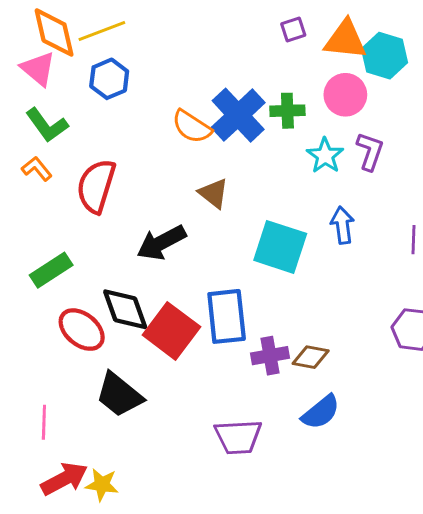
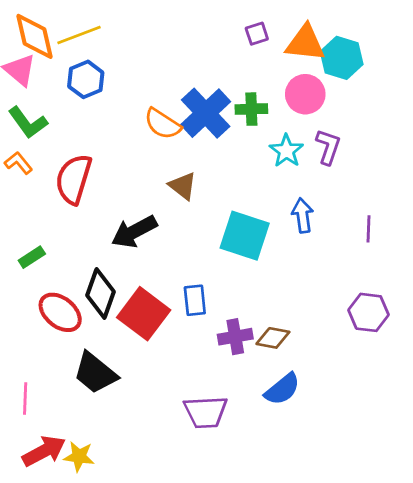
green rectangle: (51, 270) -> (32, 257), size x0.7
black diamond: (125, 309) -> (101, 294), turned 39
blue rectangle: (227, 316) -> (195, 300), size x0.6

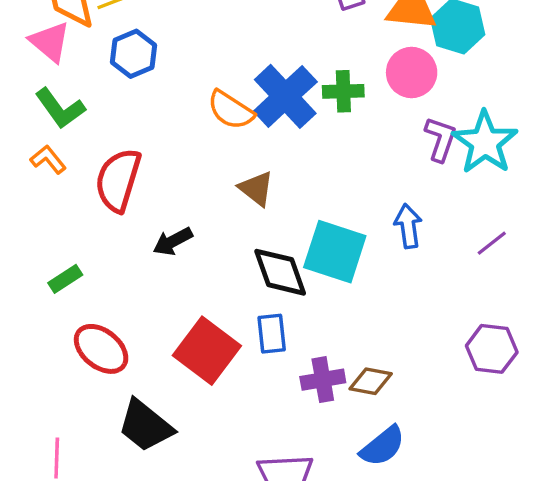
cyan star: (286, 151) -> (485, 142), moved, size x1.5
purple line: (369, 229) -> (492, 243), turned 50
black arrow: (134, 232) -> (173, 241), moved, size x0.7
black diamond: (101, 294) -> (280, 272), moved, turned -39

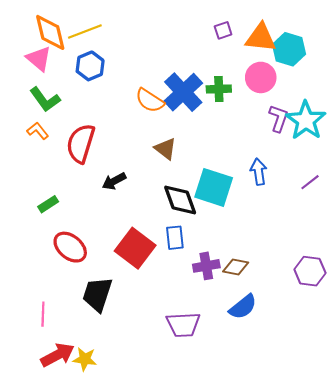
purple hexagon: (492, 349) -> (310, 271), moved
black trapezoid: (145, 426) -> (97, 294), turned 69

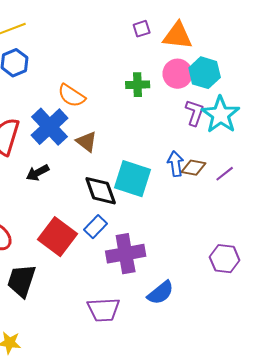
cyan hexagon: (289, 49) -> (205, 73), moved
blue cross: (183, 92) -> (50, 127), moved
blue rectangle: (175, 238) -> (96, 227), turned 50
purple cross: (206, 266) -> (126, 254), size x1.5
brown diamond: (236, 267) -> (194, 168), moved

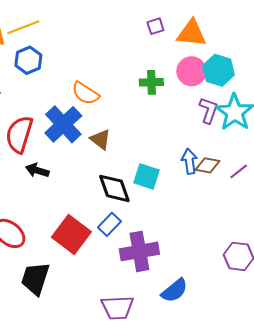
black arrow: (38, 173) -> (37, 170), moved, turned 45
cyan square: (133, 179) -> (146, 176), size x0.7

